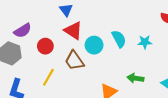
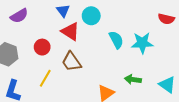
purple semicircle: (23, 31) -> (19, 16), moved
cyan star: (145, 42) -> (142, 43), size x1.5
cyan circle: (94, 45) -> (91, 16), moved

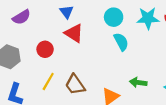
cyan circle: (91, 16) -> (114, 17), moved
cyan star: (142, 43) -> (148, 18), moved
brown trapezoid: (71, 62) -> (75, 85), moved

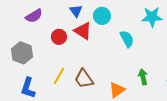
cyan circle: (114, 17) -> (102, 16), moved
red circle: (45, 49) -> (59, 37), moved
green arrow: (138, 82) -> (143, 77), turned 70

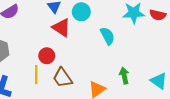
red circle: (59, 37) -> (47, 56), moved
yellow line: (59, 76) -> (36, 75), turned -30

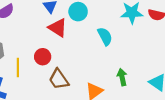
yellow line: (36, 75) -> (18, 67), moved

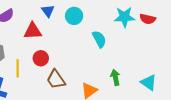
red triangle: (58, 28) -> (33, 31), moved, turned -36

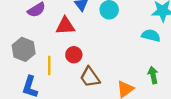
cyan semicircle: (99, 39) -> (151, 35), moved, turned -48

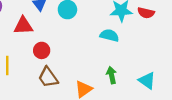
red circle: (74, 55) -> (42, 50), moved

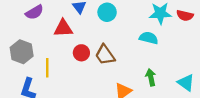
brown trapezoid: (48, 77) -> (105, 55), moved

